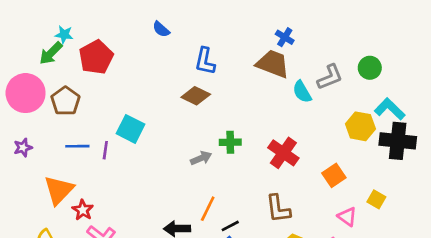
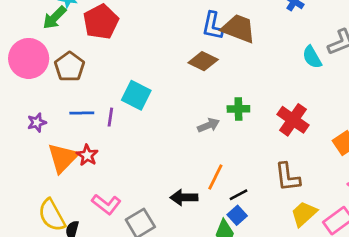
brown trapezoid: (273, 64) -> (238, 28), moved
purple star: (23, 148) -> (37, 123), moved
red star: (83, 210) -> (87, 155), moved

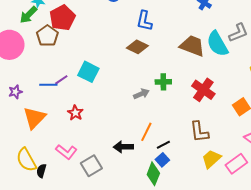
brown trapezoid: (238, 28) -> (192, 46), moved
cyan semicircle: (312, 57) -> (217, 44), size x1.5
brown pentagon: (70, 67) -> (47, 36), moved
purple line: (110, 117) -> (61, 80), moved, turned 48
red star: (87, 155) -> (75, 113), moved

